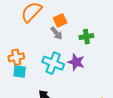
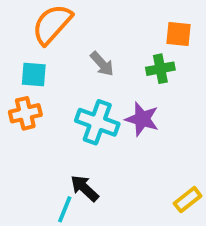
orange square: (60, 20) -> (178, 34), moved, turned 32
cyan square: (20, 71) -> (34, 75), moved

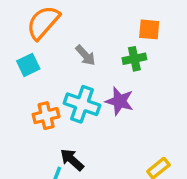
cyan square: (34, 75) -> (28, 65), turned -30
orange cross: (25, 113) -> (46, 116), moved

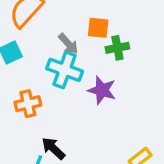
orange square: (149, 29) -> (98, 28), moved
cyan cross: (82, 104) -> (65, 70), moved

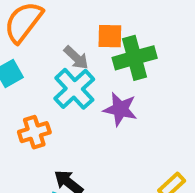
green cross: (117, 48) -> (135, 58), size x1.5
cyan cross: (65, 70) -> (74, 89), turned 32

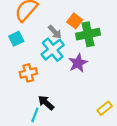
orange square: (110, 36) -> (75, 21), turned 32
purple star: (120, 109) -> (78, 63), turned 30

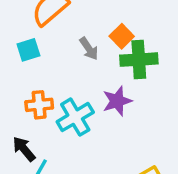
cyan cross: (53, 50) -> (75, 117), moved
black arrow: (46, 103) -> (24, 149), moved

